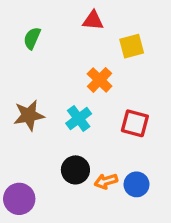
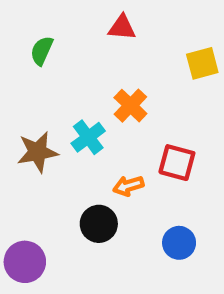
yellow square: (132, 46) -> (202, 63), moved
cyan cross: (79, 119) -> (88, 137), moved
orange arrow: (106, 181) -> (128, 186), moved

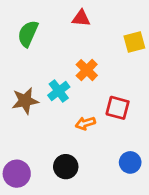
green semicircle: (42, 51) -> (28, 34), size x1.4
black circle: (99, 224) -> (66, 167), moved
blue circle: (179, 243) -> (130, 162), moved

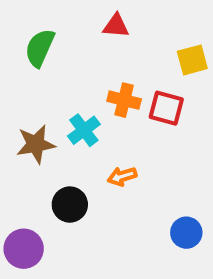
orange cross: (87, 70) -> (124, 100), turned -30
red square: (118, 108) -> (166, 108), moved
black circle: (66, 167) -> (70, 205), moved

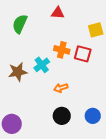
black circle: (70, 205) -> (62, 116), moved

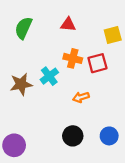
red triangle: (58, 13) -> (68, 24), moved
red square: (83, 54) -> (97, 63), turned -30
orange arrow: (61, 88) -> (81, 97), moved

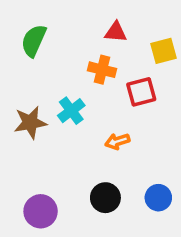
red triangle: (68, 24) -> (116, 32), moved
orange cross: (73, 58) -> (102, 70), moved
purple circle: (14, 145) -> (41, 211), moved

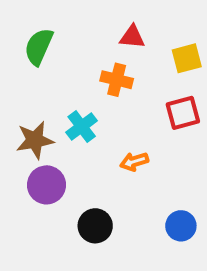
red square: (141, 92) -> (183, 113), moved
black circle: (105, 198) -> (95, 226), moved
purple circle: (41, 211) -> (46, 185), moved

